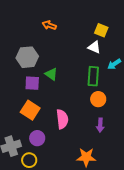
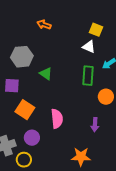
purple square: (32, 83) -> (12, 86), moved
orange circle: (98, 99) -> (106, 97), moved

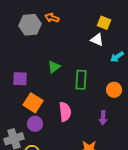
gray hexagon: (22, 57) -> (30, 25), moved
green triangle: (46, 74) -> (54, 67), turned 48
green rectangle: (88, 76) -> (81, 80), moved
purple circle: (32, 138) -> (35, 124), moved

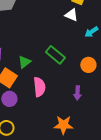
green triangle: (54, 67) -> (24, 62), moved
green rectangle: (81, 80) -> (55, 55), turned -54

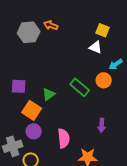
orange circle: (88, 65) -> (104, 80), moved
pink semicircle: (39, 87) -> (64, 138), moved

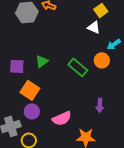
yellow square: (103, 30) -> (101, 10), turned 32
green triangle: (49, 94) -> (42, 61), moved
pink semicircle: (64, 138) -> (62, 118), turned 72

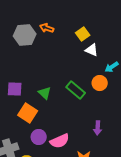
yellow square: (101, 10) -> (83, 34), moved
green triangle: (42, 61) -> (45, 93), moved, turned -40
purple circle: (32, 111) -> (39, 137), moved

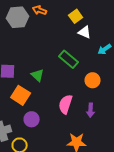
orange circle: (100, 83) -> (93, 80), moved
green rectangle: (76, 90) -> (69, 59), moved
pink semicircle: (60, 141) -> (66, 104), moved, turned 132

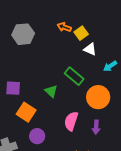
orange arrow: (40, 10) -> (64, 27), moved
green triangle: (38, 75) -> (51, 91), moved
orange circle: (93, 80) -> (98, 97), size x1.5

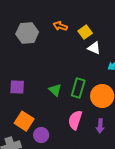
orange arrow: (64, 27) -> (60, 26), moved
green rectangle: (74, 76) -> (78, 88), moved, turned 66
orange square: (26, 112) -> (24, 121), moved

